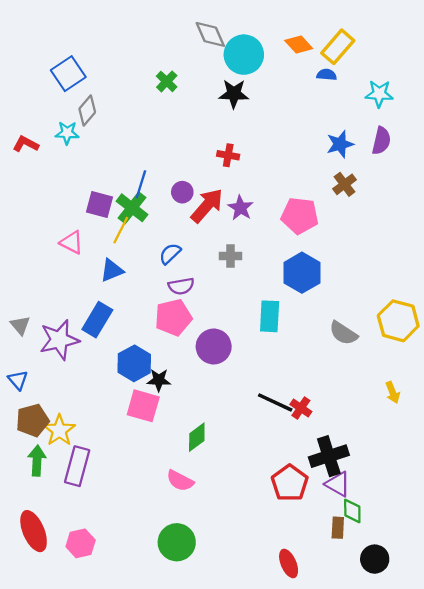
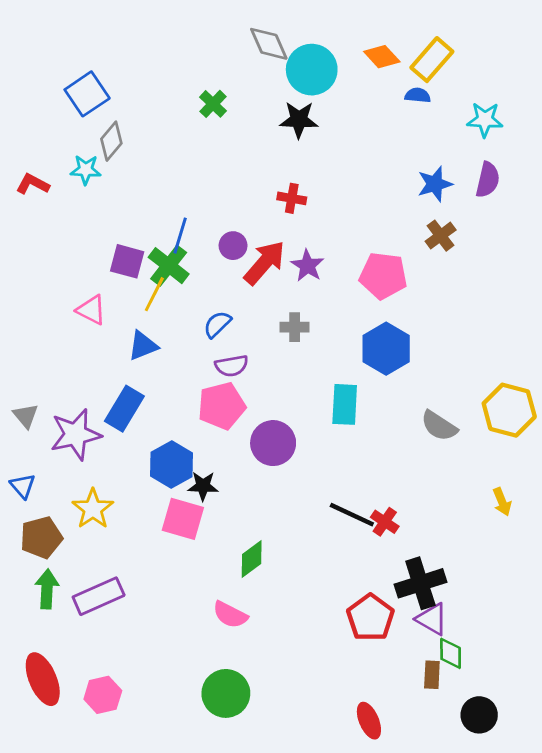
yellow star: (59, 430) -> (93, 509), moved
purple rectangle: (77, 466) -> (99, 596), turned 51

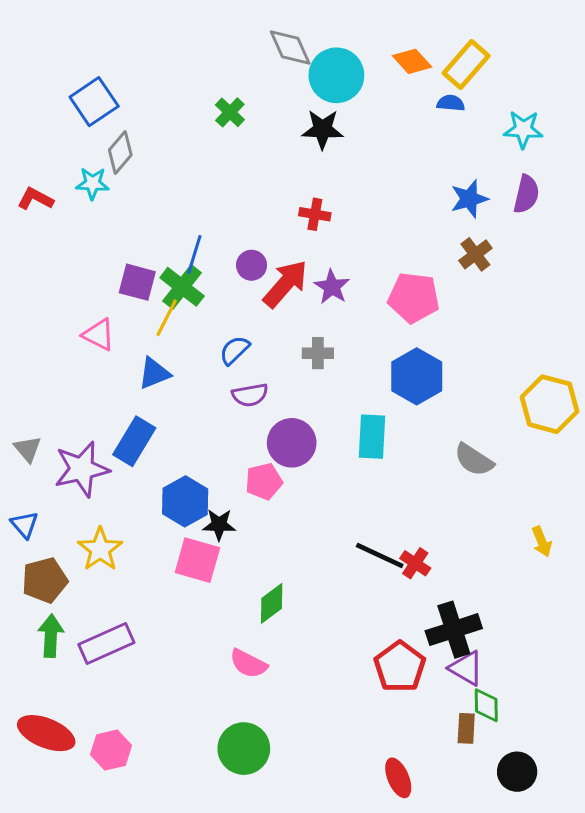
pink pentagon: (222, 406) -> (264, 481), moved, size x0.7
yellow hexagon: (509, 410) -> (550, 404), moved
purple circle: (273, 443) -> (292, 443), moved
red ellipse: (43, 679) -> (46, 733), turned -45

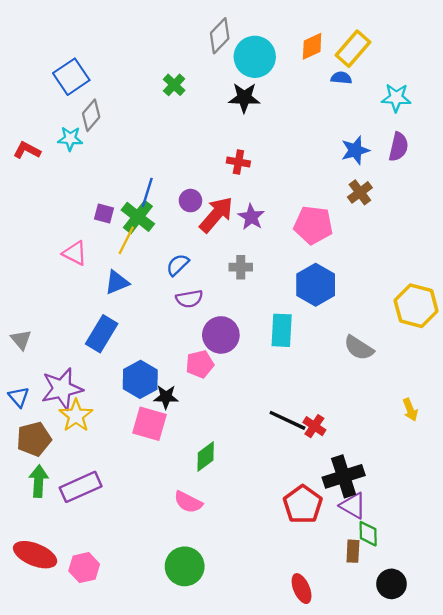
gray diamond: (290, 47) -> (220, 36), turned 68
orange diamond: (412, 61) -> (312, 46), turned -72
purple square: (137, 282) -> (104, 213), size x0.7
purple star: (82, 469) -> (62, 389), moved

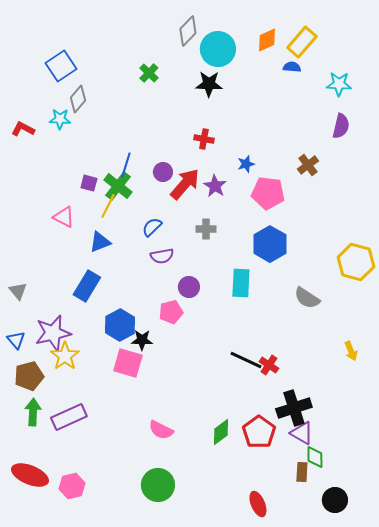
blue star: (355, 150) -> (246, 164), moved, size x0.7
purple circle: (221, 335) -> (189, 287), size x0.7
green diamond: (206, 457) -> (221, 432), moved

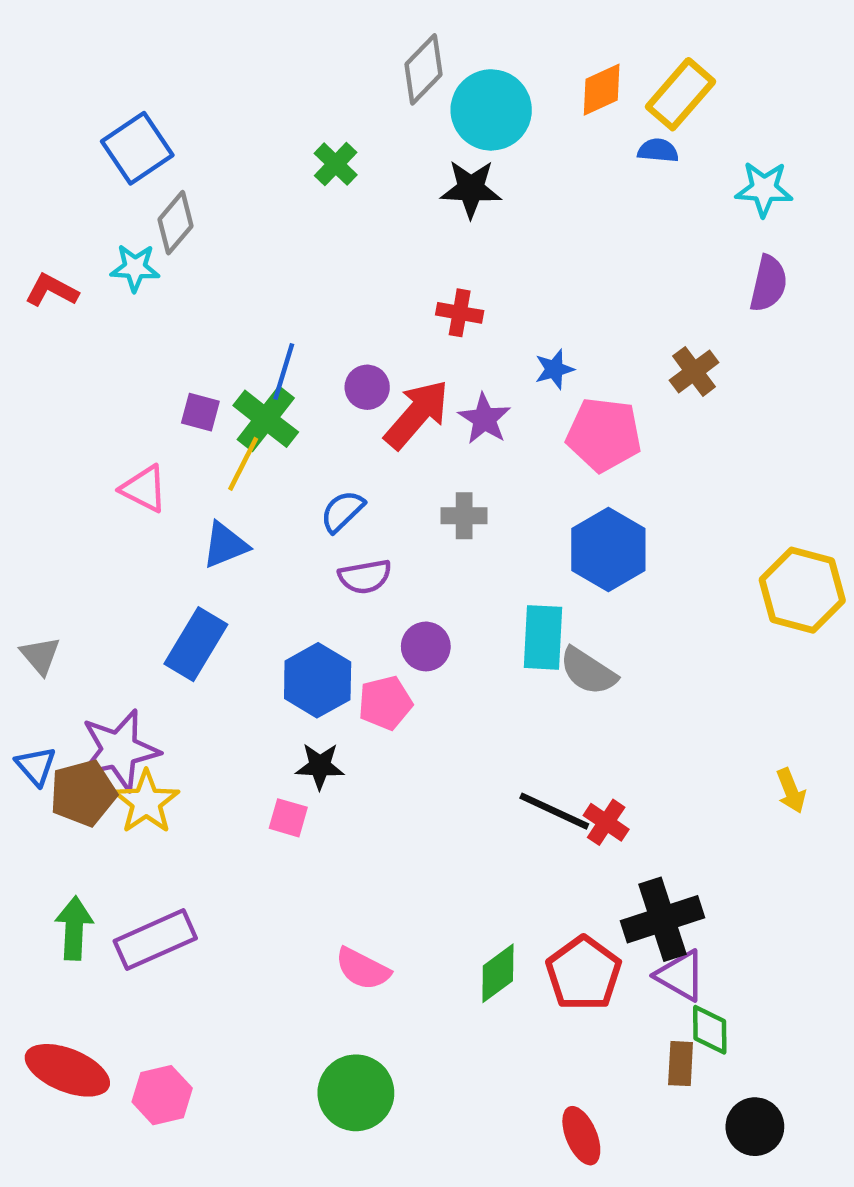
gray semicircle: (307, 298) -> (588, 671), moved
blue hexagon: (120, 325) -> (318, 680), moved
pink square: (128, 363) -> (288, 818), size x0.6
brown pentagon: (29, 376) -> (83, 793), moved

